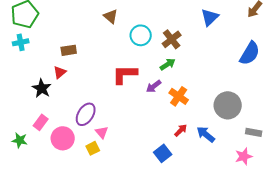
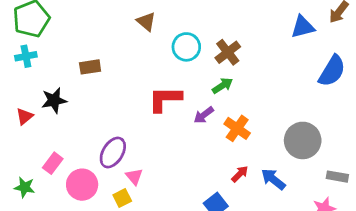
blue triangle: (210, 17) -> (303, 27), moved, turned 30
red triangle: (60, 72) -> (25, 116), moved
black star: (42, 88) -> (54, 100), moved, turned 30

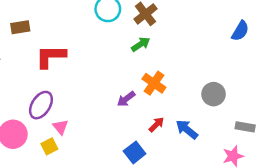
blue semicircle: (332, 71) -> (240, 31), size x0.7
red L-shape: (165, 99) -> (51, 56), moved
purple arrow: (204, 115) -> (126, 99), moved
gray circle: (303, 140) -> (214, 94), size x0.7

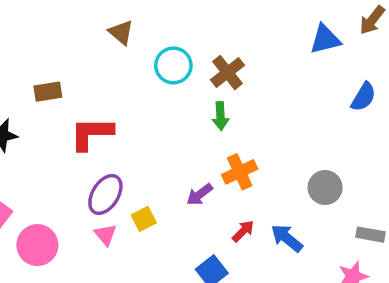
green arrow: (141, 44) -> (220, 116), turned 120
orange cross: (154, 83) -> (240, 172), turned 30
purple ellipse: (41, 105) -> (105, 194), moved
yellow square: (49, 146) -> (144, 219), moved

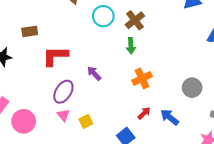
purple arrow: (200, 194) -> (94, 73), moved, turned 84
yellow square: (144, 219) -> (86, 121), moved

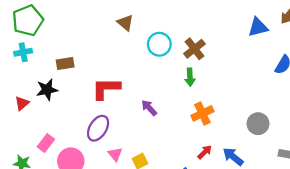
brown rectangle: (30, 31) -> (65, 64), moved
purple ellipse: (63, 92) -> (98, 128), moved

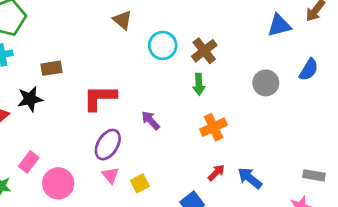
gray circle: (258, 124) -> (266, 83), moved
purple ellipse: (98, 128) -> (108, 145), moved

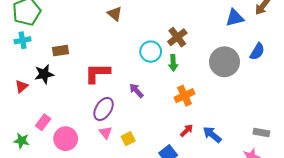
cyan circle: (163, 45) -> (151, 52), moved
gray circle: (266, 83) -> (224, 62), size x1.5

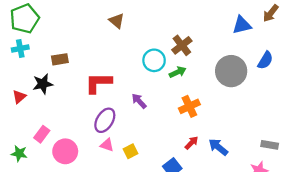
green arrow: (173, 63) -> (178, 72), turned -112
pink triangle: (106, 133) -> (107, 145), turned -32

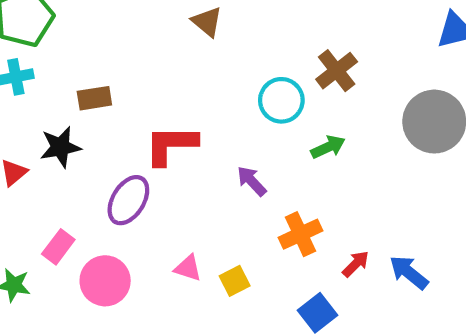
green arrow: (178, 72) -> (328, 147), moved
orange cross: (189, 106) -> (300, 234), moved
purple ellipse: (105, 120) -> (128, 200), moved

